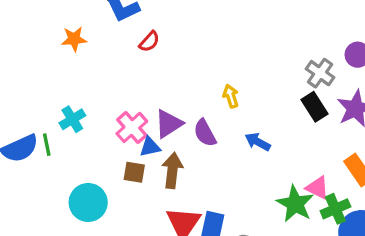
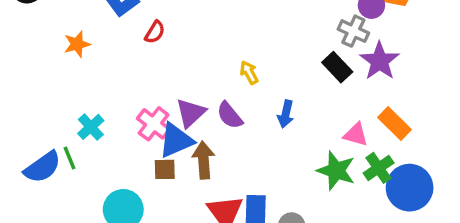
gray cross: (320, 73) -> (353, 31), moved
blue arrow: (258, 142) -> (286, 114), turned -95
blue triangle: (150, 147) -> (176, 140), size x1.6
pink triangle: (317, 188) -> (356, 135), moved

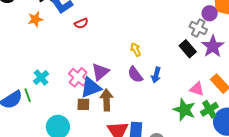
red semicircle: (155, 32) -> (81, 23), turned 32
orange star: (77, 44) -> (35, 19), moved
purple semicircle: (230, 115) -> (135, 75), moved

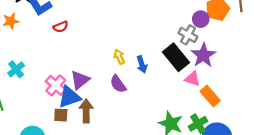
black rectangle: (188, 49) -> (176, 57), size x1.4
blue arrow: (156, 75) -> (142, 64), moved, turned -35
cyan cross: (41, 77) -> (16, 69), moved
pink triangle: (197, 89) -> (192, 79), moved

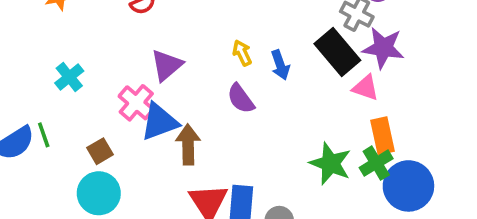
purple star: (203, 55) -> (383, 48), turned -30
purple triangle: (80, 80) -> (167, 65), moved
orange rectangle: (210, 96) -> (382, 136), moved, turned 30
brown square: (61, 115) -> (100, 151), moved, turned -32

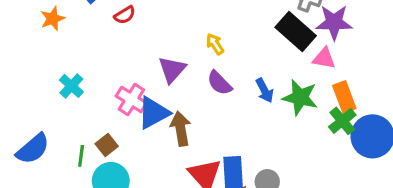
purple triangle: (167, 65) -> (172, 70), moved
blue arrow: (280, 65) -> (265, 90), moved
green line: (44, 135) -> (81, 156), moved, turned 35
green star: (330, 164) -> (300, 97), moved

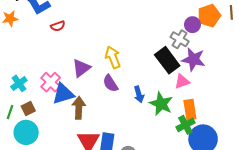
yellow arrow: (215, 44) -> (113, 57), size x1.5
pink triangle: (324, 58) -> (182, 81), turned -42
cyan cross: (71, 86) -> (19, 83), moved

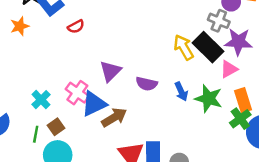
yellow arrow: (113, 57) -> (184, 47), moved
purple semicircle: (110, 83) -> (147, 84), turned -36
brown arrow: (79, 108) -> (114, 117), turned 65

